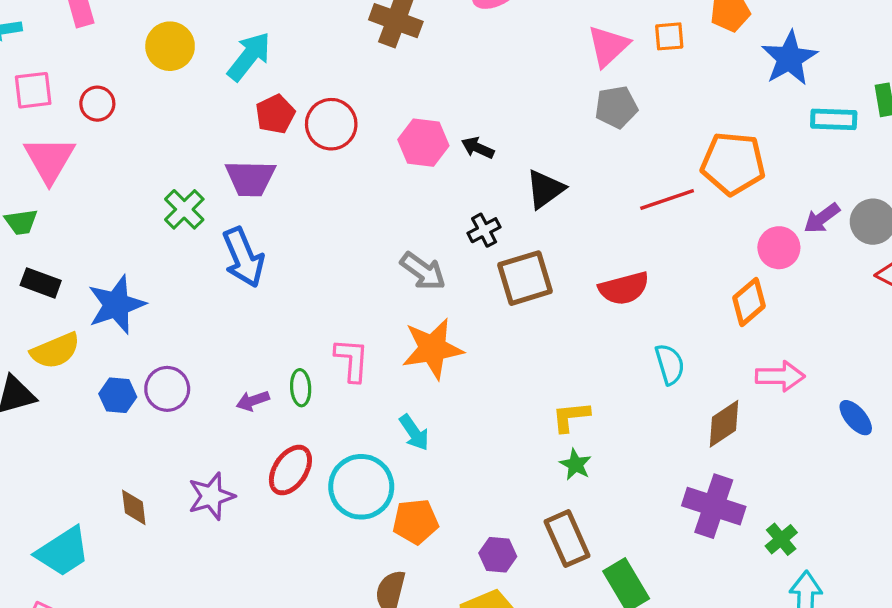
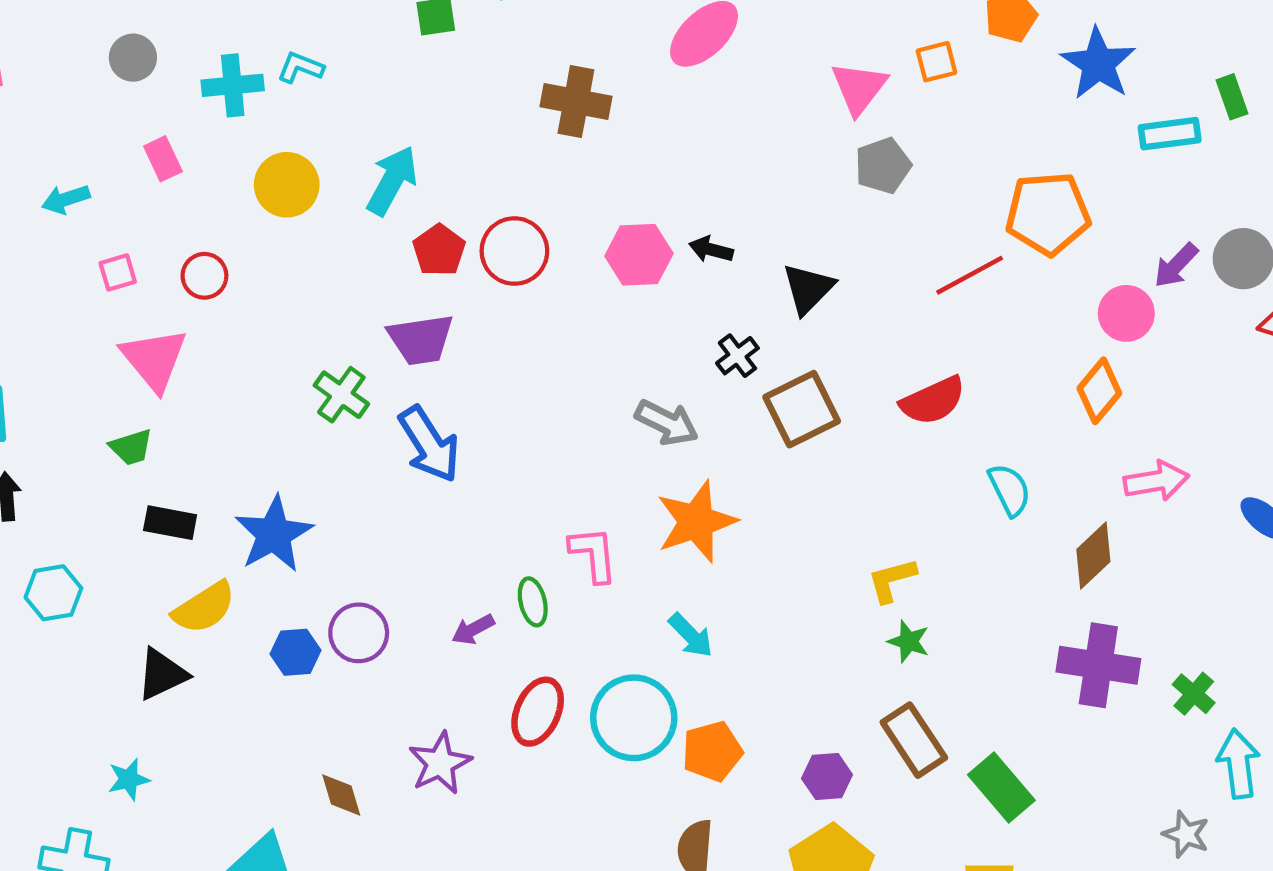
pink square: (33, 90) -> (118, 272), size x0.7

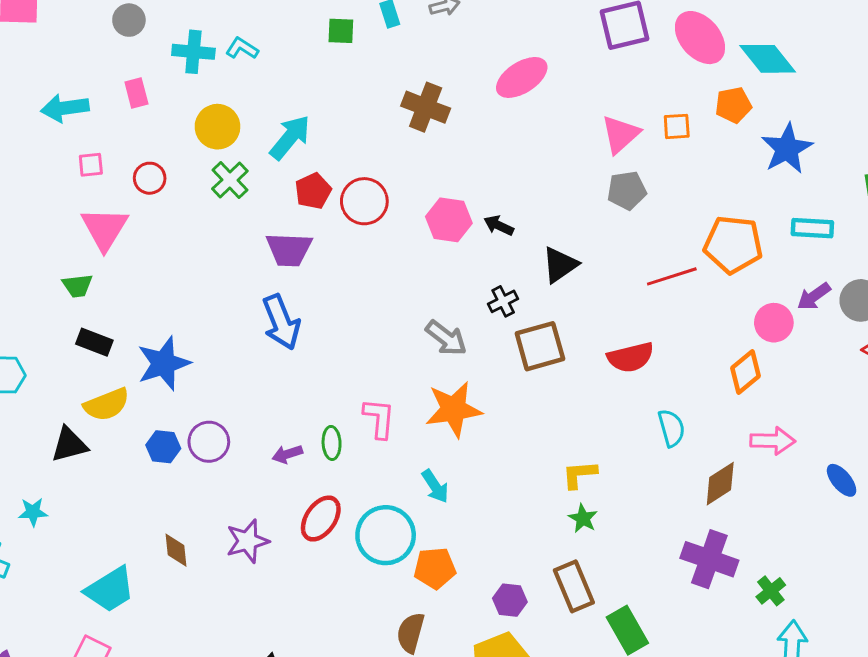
cyan rectangle: (1170, 134) -> (812, 228), moved
cyan arrow: (66, 199) -> (65, 108), size x1.4
green cross: (341, 395) -> (230, 180), moved

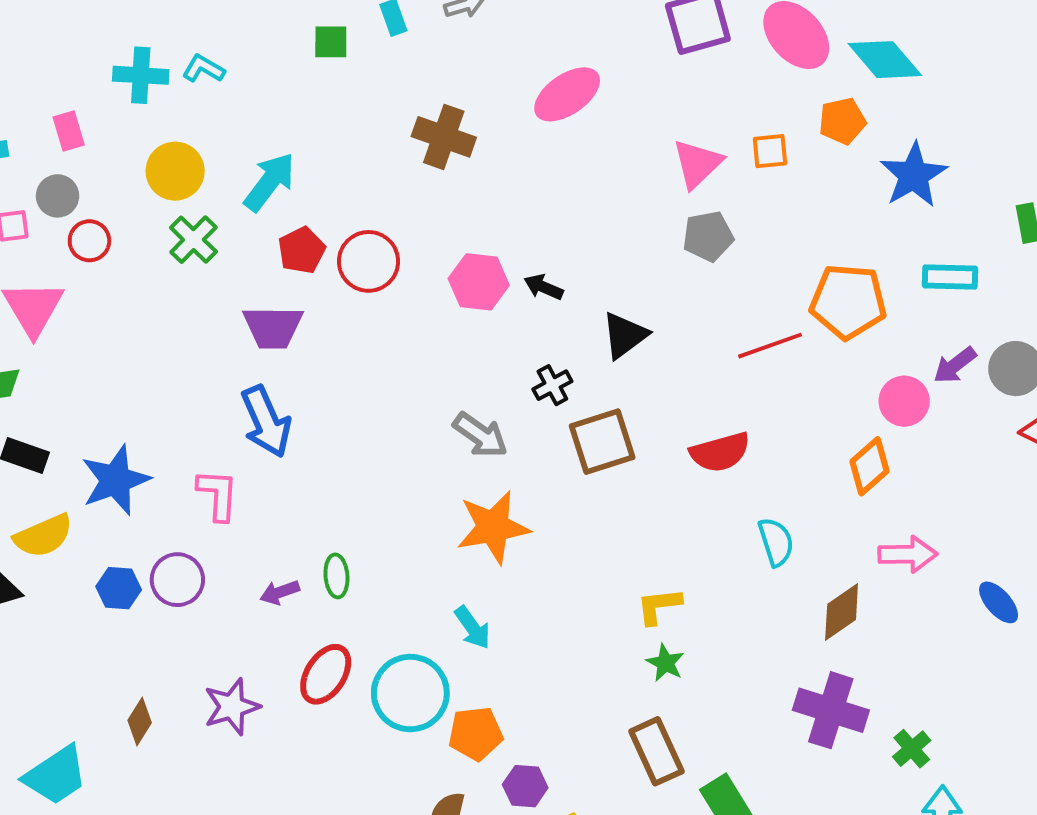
gray circle: (129, 20) -> (58, 196), moved
pink L-shape: (379, 418) -> (218, 495), moved
brown diamond: (176, 550) -> (140, 721), turned 40
purple hexagon: (510, 600) -> (525, 786), moved

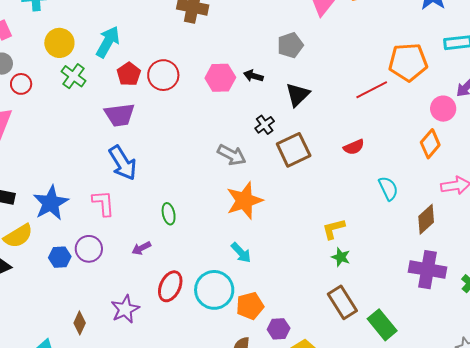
gray pentagon: (708, 236) -> (290, 45), moved
red semicircle: (720, 452) -> (354, 147), size x0.7
green ellipse: (336, 576) -> (169, 214), moved

